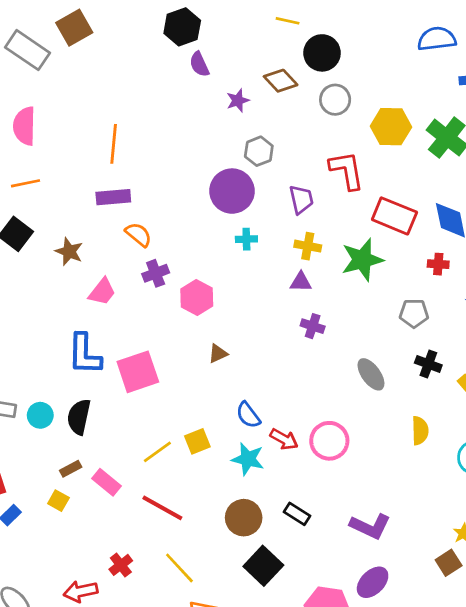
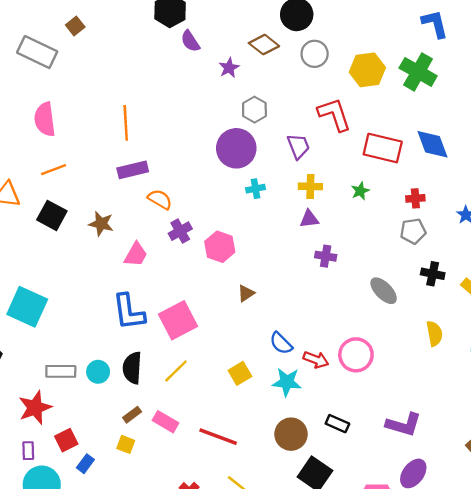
brown square: (74, 28) -> (75, 26), size x0.6
green star: (362, 260) -> (360, 191), size x0.5
red cross: (438, 264) -> (415, 198), moved
yellow line: (157, 452) -> (176, 371), moved

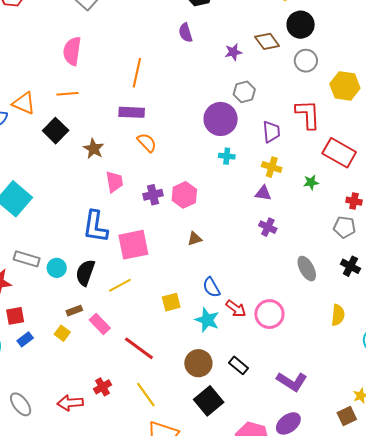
purple semicircle: (190, 41) -> (185, 33), moved
purple cross: (180, 231) -> (153, 195), moved
pink trapezoid: (136, 255) -> (114, 182), turned -55

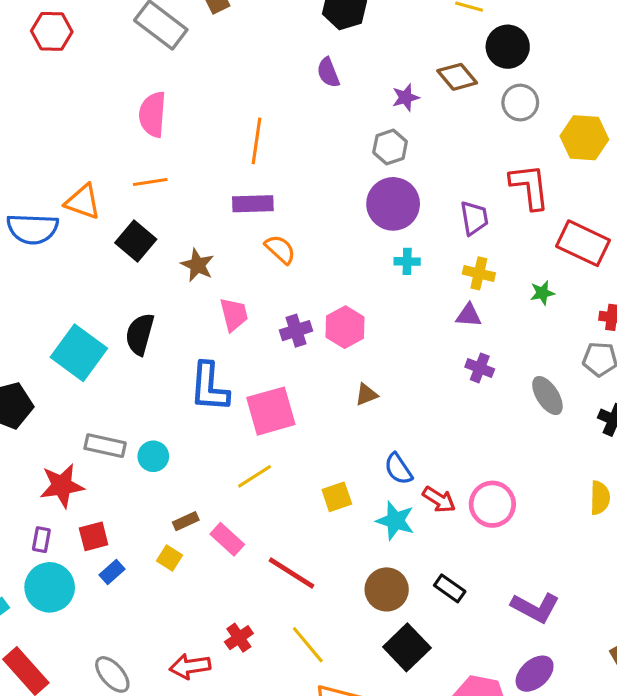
gray hexagon: (244, 92) -> (390, 147), moved
gray ellipse: (307, 269) -> (547, 396), moved
black semicircle: (85, 273) -> (140, 334), moved

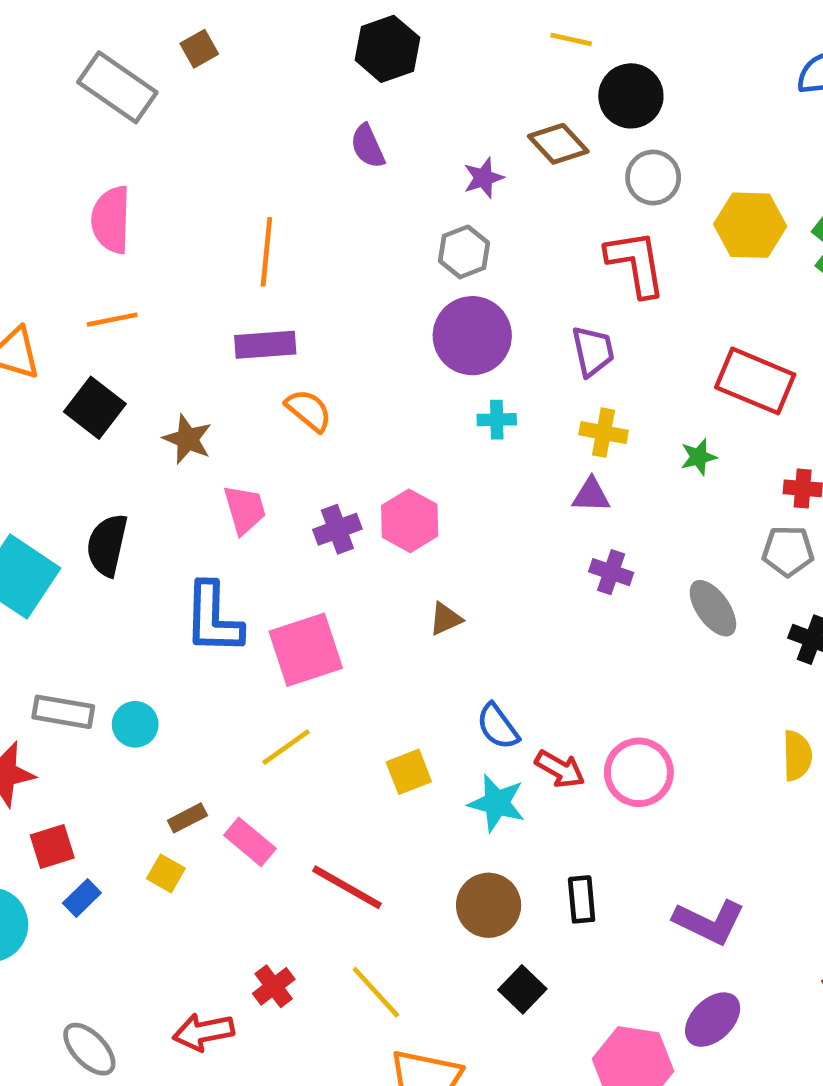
red L-shape: (530, 187) -> (636, 263), moved
black rectangle: (450, 588) -> (582, 899), turned 52
black square: (407, 647) -> (522, 989), size x0.7

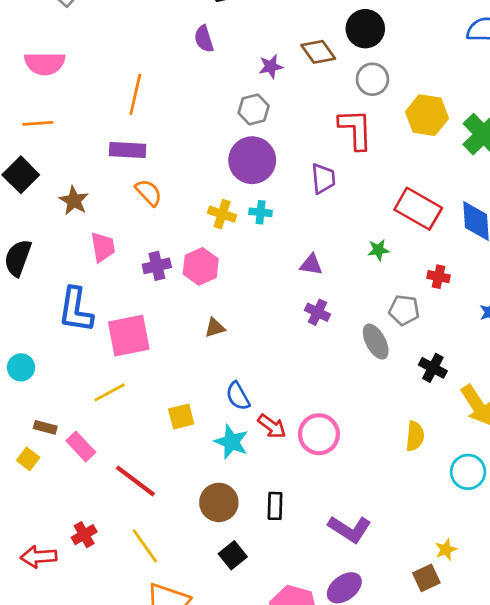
pink semicircle: (111, 220) -> (45, 63), turned -99
yellow cross: (604, 433) -> (222, 214), moved
gray pentagon: (788, 551) -> (404, 310), moved
brown rectangle: (187, 818) -> (45, 427), turned 35

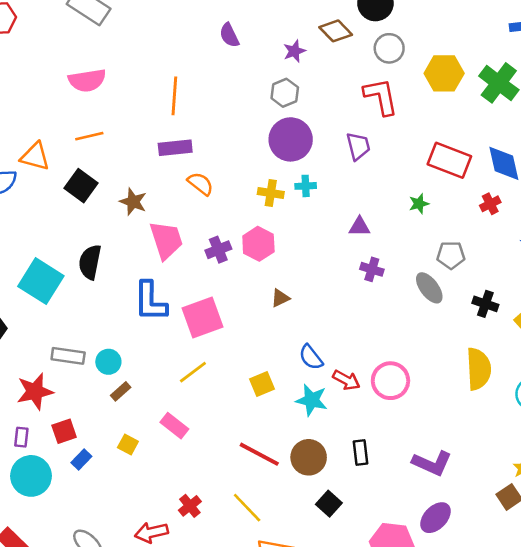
pink trapezoid: (103, 247) -> (166, 240), size x1.4
red cross: (438, 277) -> (490, 204), moved, turned -30
brown rectangle: (45, 427) -> (121, 391), moved, turned -48
yellow semicircle: (415, 436) -> (479, 369), size x1.5
red line: (135, 481) -> (259, 454), moved

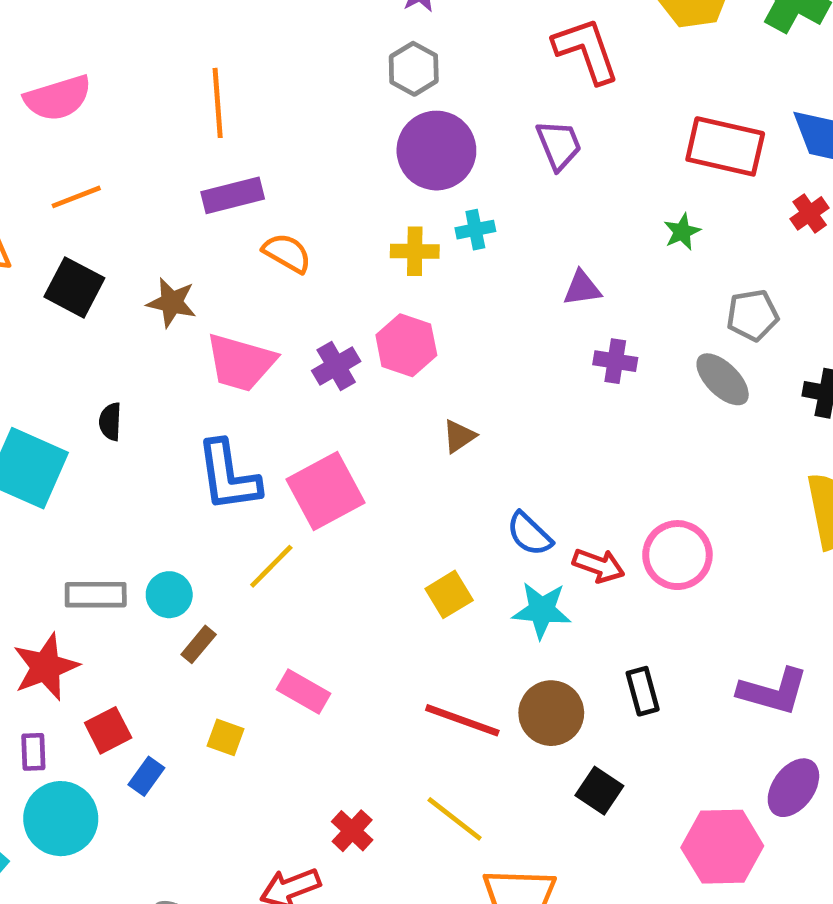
pink trapezoid: (166, 240) -> (241, 362), turned 132
black semicircle: (90, 262) -> (110, 422), size x0.6
yellow line: (193, 372) -> (271, 566), moved

